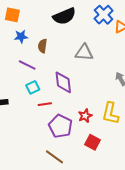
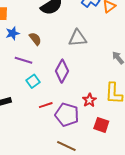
brown semicircle: (42, 46) -> (35, 39), turned 144
purple diamond: (63, 82) -> (62, 71), turned 45
red line: (45, 104) -> (46, 105), moved

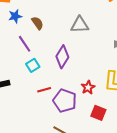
purple line: (24, 60) -> (25, 44), turned 36

